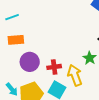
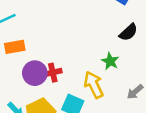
red cross: (54, 67) -> (53, 73), moved

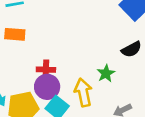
purple circle: (35, 73) -> (47, 87), moved

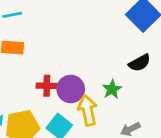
purple circle: (47, 87) -> (71, 89), moved

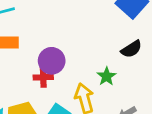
purple circle: (71, 89) -> (52, 61), moved

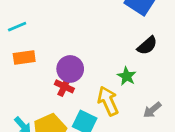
red cross: (43, 77) -> (64, 86), turned 36

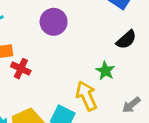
purple circle: (70, 69) -> (54, 22), moved
red cross: (64, 86) -> (21, 69), moved

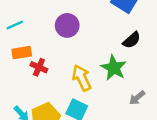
green star: (105, 71) -> (114, 68), size x1.5
yellow arrow: (86, 96) -> (82, 78), moved

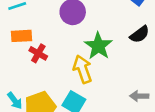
green star: (114, 68) -> (98, 46), moved
gray arrow: (137, 98) -> (139, 96), turned 35

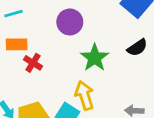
yellow arrow: (83, 69) -> (85, 95), moved

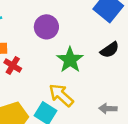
yellow arrow: (85, 95) -> (61, 95), turned -30

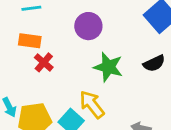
green star: (70, 60) -> (108, 67), turned -30

